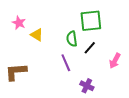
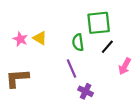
pink star: (19, 23) -> (20, 39), moved
black line: (90, 48) -> (107, 47), moved
purple cross: (87, 86) -> (86, 91), moved

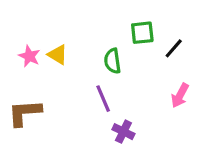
green square: (99, 23) -> (142, 33), size x0.7
black line: (107, 47) -> (174, 48), moved

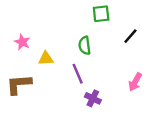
green square: (142, 33) -> (101, 14), moved
yellow triangle: (58, 55) -> (46, 58), moved, turned -35
pink arrow: (180, 95) -> (135, 82), moved

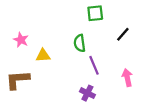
purple line: (78, 74) -> (94, 65), moved
pink arrow: (135, 82) -> (127, 78), turned 140

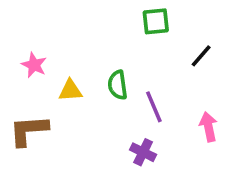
green semicircle: (80, 43) -> (118, 85), moved

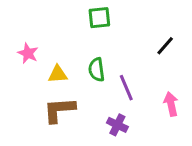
green square: (156, 21) -> (99, 18), moved
brown L-shape: (29, 130) -> (59, 110), moved

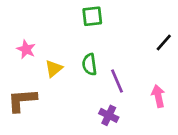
black line: (165, 46) -> (164, 42), moved
yellow triangle: (58, 74) -> (54, 69), turned -36
brown L-shape: (59, 110) -> (22, 100), moved

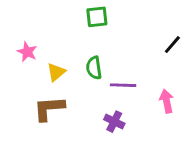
purple line: (117, 81) -> (123, 85), turned -65
brown L-shape: (22, 100) -> (49, 108), moved

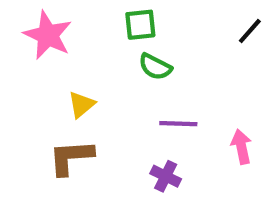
black line: (172, 45) -> (250, 31), moved
pink star: (27, 52) -> (48, 35), moved, size x1.6
green semicircle: (94, 68) -> (155, 67), moved, turned -55

